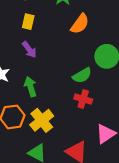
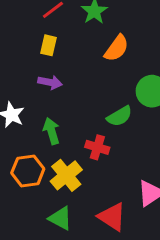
purple arrow: (29, 50) -> (50, 82), turned -42
red cross: (83, 99) -> (97, 147), moved

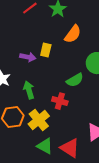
yellow rectangle: (49, 45) -> (46, 50), moved
green triangle: (60, 218) -> (45, 146), moved

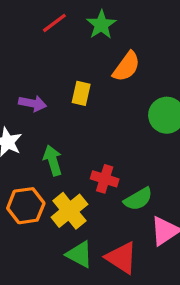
purple arrow: (28, 57) -> (33, 103), moved
green semicircle: (75, 80) -> (138, 199), moved

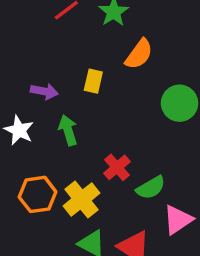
green arrow: (53, 160) -> (68, 130), moved
red cross: (105, 179) -> (117, 167), turned 32

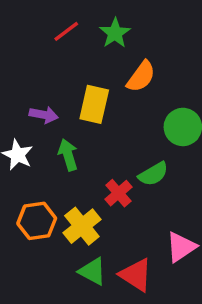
yellow rectangle: (93, 81) -> (94, 104), size x1.5
green semicircle: (151, 188) -> (153, 174), moved

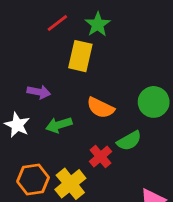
orange semicircle: (141, 77) -> (100, 108), moved, turned 80
yellow rectangle: (94, 104) -> (80, 56), moved
green arrow: (68, 155) -> (59, 125), turned -90

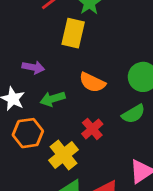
green semicircle: (129, 141) -> (133, 114), moved
orange hexagon: (33, 179) -> (28, 133), moved

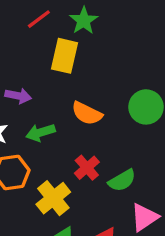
green semicircle: (133, 114) -> (122, 180), moved

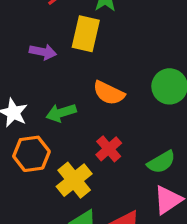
purple arrow: (18, 96) -> (43, 52), moved
green semicircle: (122, 180) -> (161, 162), moved

